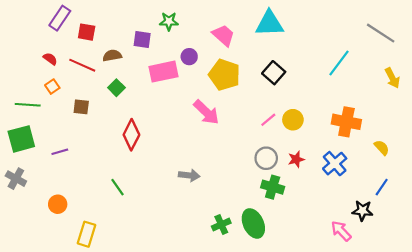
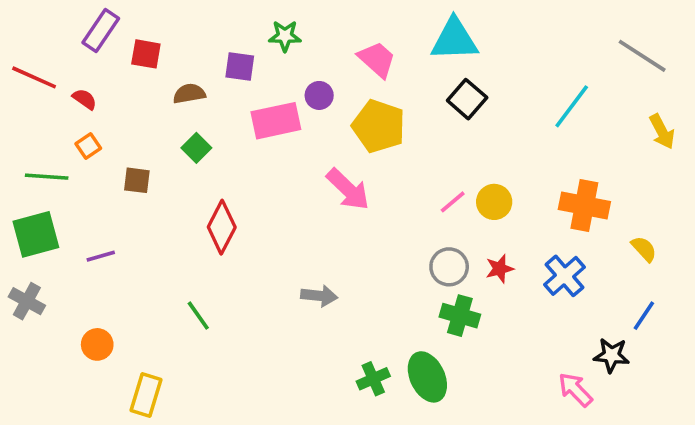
red line: (82, 65) -> (34, 77), moved
black square: (274, 73) -> (467, 99), moved

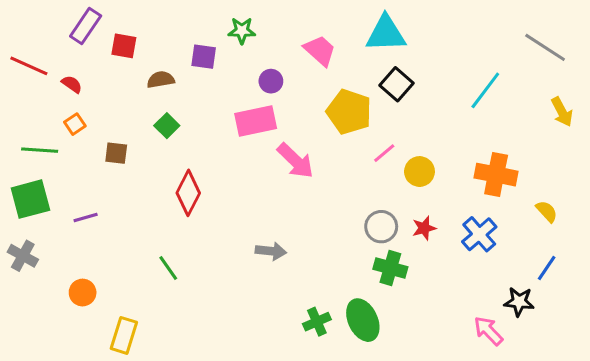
pink rectangle: (276, 121) -> (256, 121), moved
yellow pentagon: (379, 126) -> (349, 112), moved
pink line: (453, 202) -> (384, 153), moved

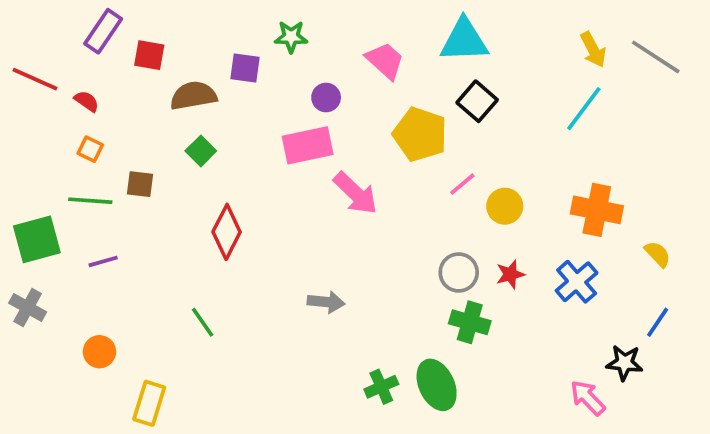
brown semicircle: (161, 80) -> (193, 96), size x1.4
yellow arrow: (562, 112) -> (593, 50), moved
orange square: (75, 124) -> (90, 149), turned -30
green line: (40, 150) -> (90, 201), moved

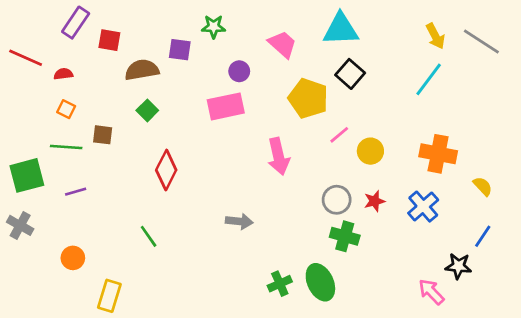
red semicircle: (87, 101) -> (63, 74), turned -42
pink arrow: (356, 193) -> (278, 156), moved, turned 33

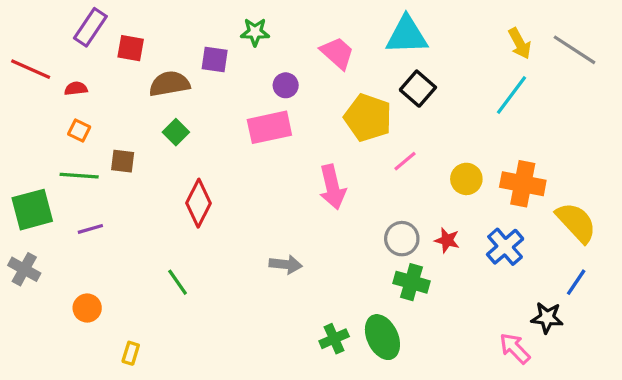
yellow circle: (370, 151) -> (466, 179), moved
yellow semicircle: (483, 186) -> (576, 222), size x1.8
red star: (374, 201) -> (447, 240), turned 30
yellow rectangle: (109, 296) -> (131, 353), size x0.6

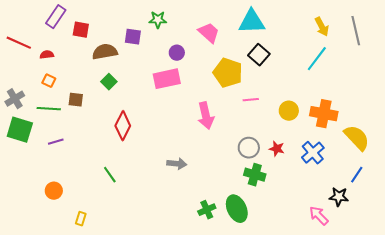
gray line: (574, 50) -> (356, 31), turned 44
pink line: (405, 161) -> (251, 100), turned 35
green square: (32, 210) -> (20, 130), turned 32
gray cross: (24, 269) -> (15, 99), moved, turned 30

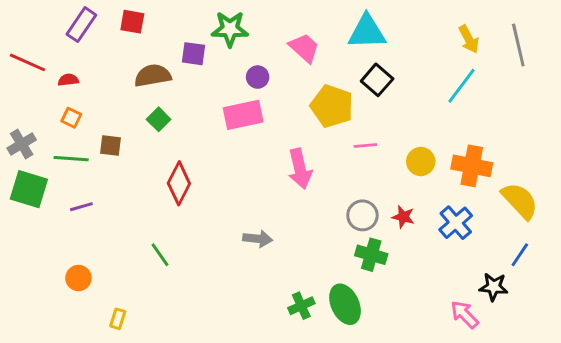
green star: (158, 20) -> (230, 29), size x1.4
red square: (81, 30) -> (132, 22), moved

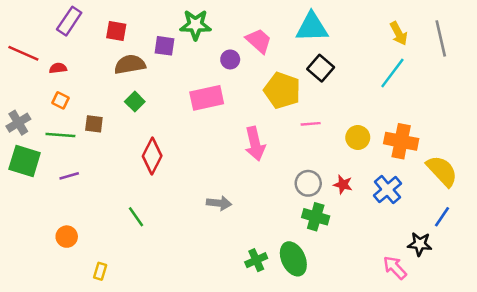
red square: (132, 22) -> (116, 31), moved
purple circle: (258, 77) -> (230, 59), moved

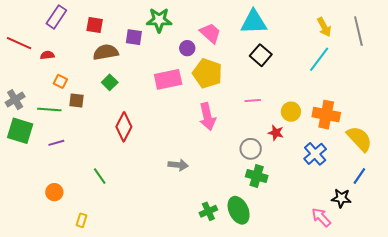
yellow pentagon: (282, 90) -> (207, 73), moved
orange square: (60, 100) -> (60, 81), moved
red star: (343, 185) -> (276, 133), moved
green line: (136, 217) -> (100, 176), moved

